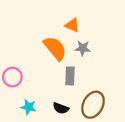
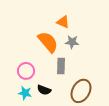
pink circle: (12, 77) -> (26, 71), moved
black semicircle: (61, 108) -> (44, 90), moved

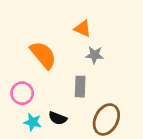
orange semicircle: (48, 42) -> (43, 55), moved
pink circle: (26, 71) -> (22, 93), moved

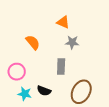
orange semicircle: (43, 55) -> (33, 42), size x0.7

